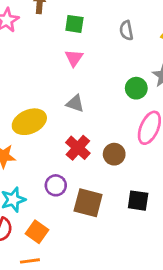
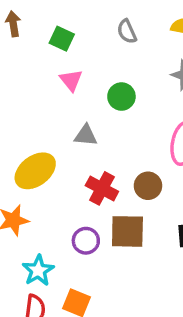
green square: (74, 24) -> (62, 39), turned 30
green circle: (136, 88) -> (121, 97), moved
brown square: (88, 203) -> (127, 231), moved

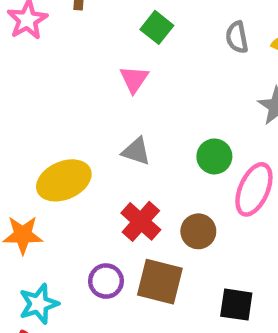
gray semicircle: (127, 31) -> (237, 37), moved
green square: (62, 39) -> (157, 27), moved
green circle: (121, 97) -> (214, 156), moved

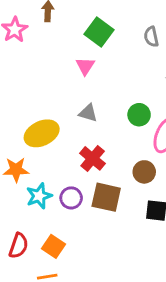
green square: (157, 27) -> (99, 32), size x1.4
brown circle: (198, 231) -> (144, 172), moved
cyan star: (39, 304) -> (39, 196), moved

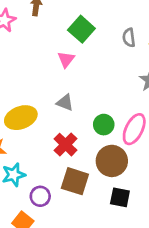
green circle: (139, 115) -> (104, 125), moved
brown circle: (144, 172) -> (112, 161), size x1.5
purple circle: (71, 198) -> (40, 196), moved

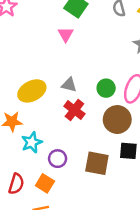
gray triangle: (65, 103) -> (69, 85), moved
brown square: (75, 181) -> (97, 163), moved

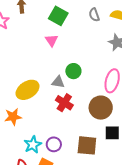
green circle: (106, 88) -> (73, 71), moved
cyan star: (32, 142) -> (33, 145), moved

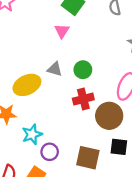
gray triangle: (58, 82) -> (55, 69), moved
red cross: (64, 103) -> (83, 99), moved, turned 36
cyan star: (33, 145) -> (32, 134), moved

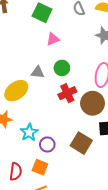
pink triangle: (62, 31) -> (53, 39), moved, turned 48
brown square: (88, 158) -> (81, 143), turned 30

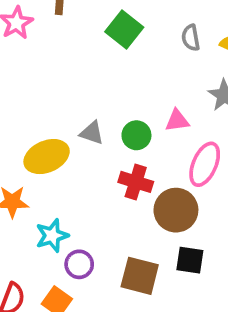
pink triangle: (53, 39) -> (177, 121), moved
red cross: (67, 93) -> (136, 182), turned 30
brown square: (81, 143) -> (140, 276), turned -30

